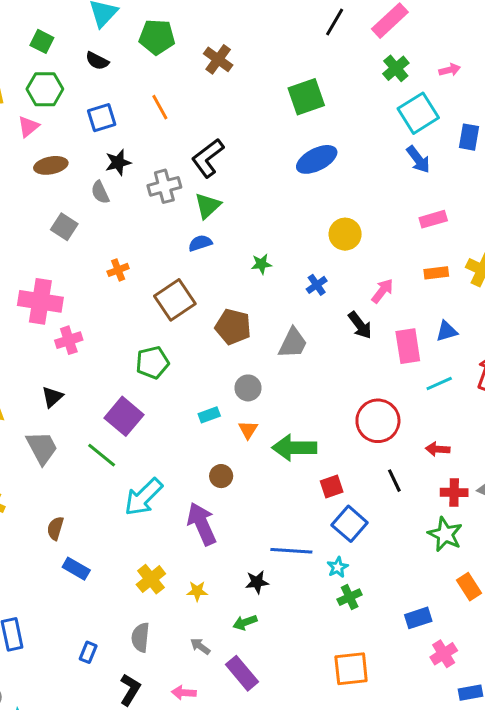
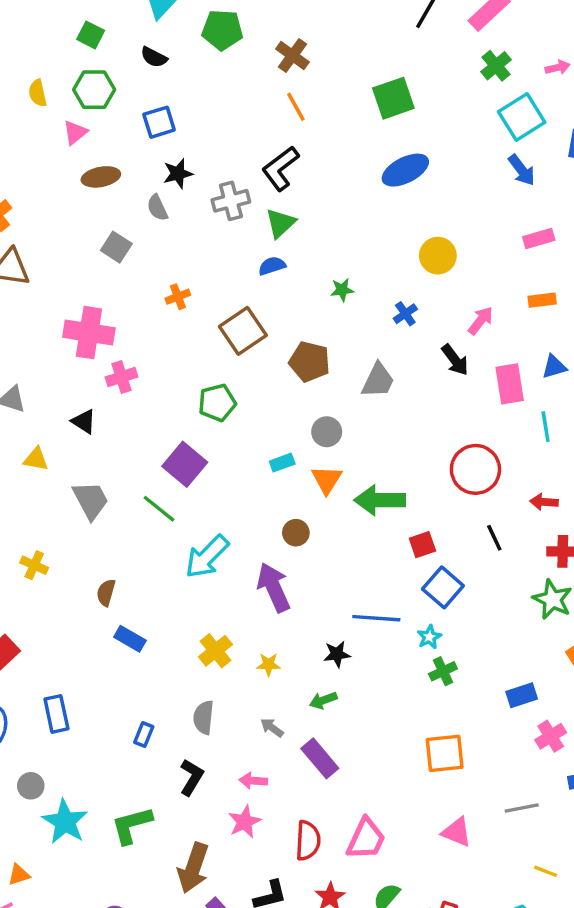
orange line: (160, 107) -> (296, 107), moved
cyan line: (439, 383) -> (546, 427), turned -75
black triangle: (52, 397) -> (84, 422), moved, turned -45
orange triangle: (248, 430) -> (327, 480), size x1.4

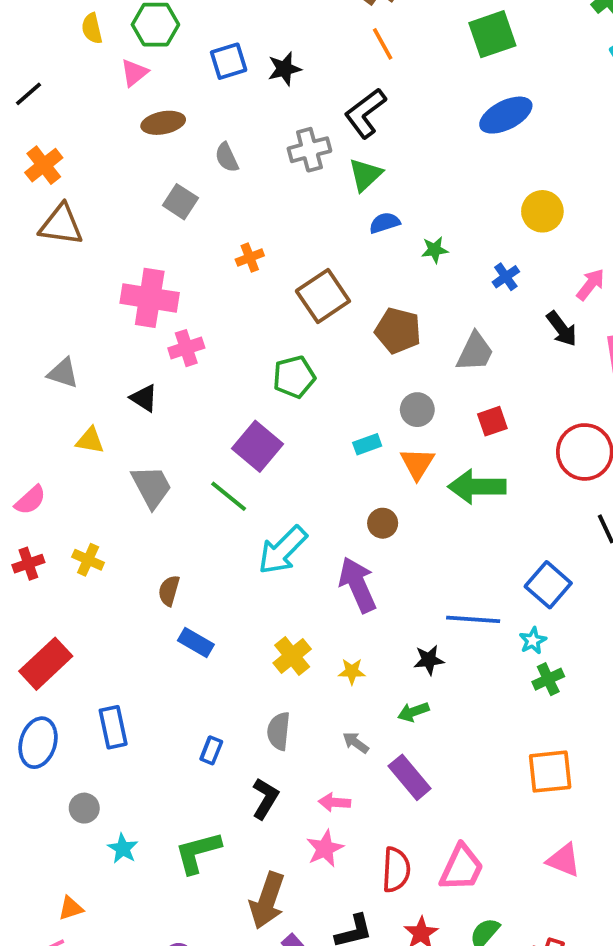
black star: (178, 173) -> (284, 69), moved
blue semicircle: (272, 266) -> (385, 223), moved
red square: (422, 545) -> (492, 421), moved
cyan star: (65, 822) -> (123, 849), size x0.6

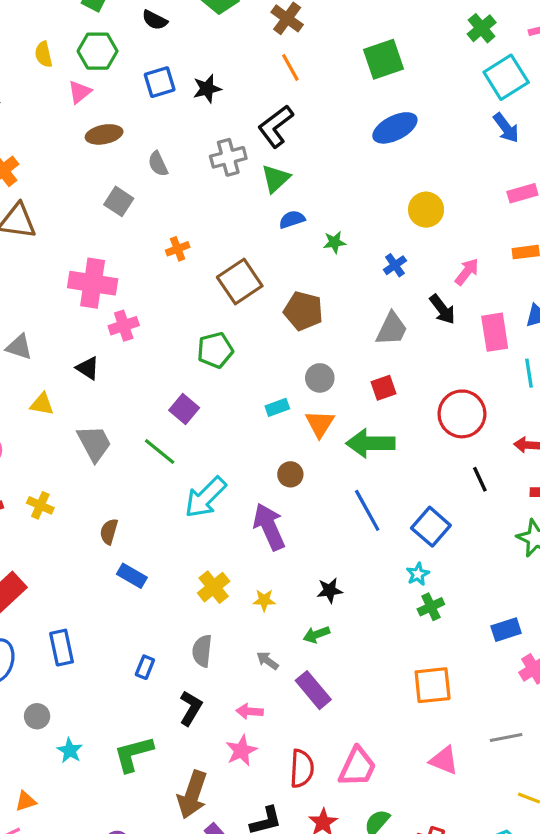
gray trapezoid: (475, 352) -> (392, 329), moved
purple square: (257, 446) -> (184, 409), size x0.7
blue line: (473, 619) -> (367, 510), moved, turned 57

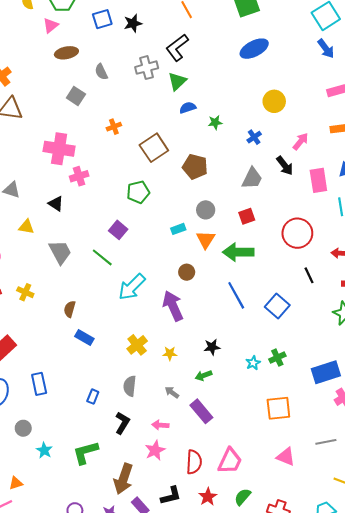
cyan star: (418, 574) -> (253, 363), moved
blue rectangle: (506, 630) -> (326, 372), size x1.5

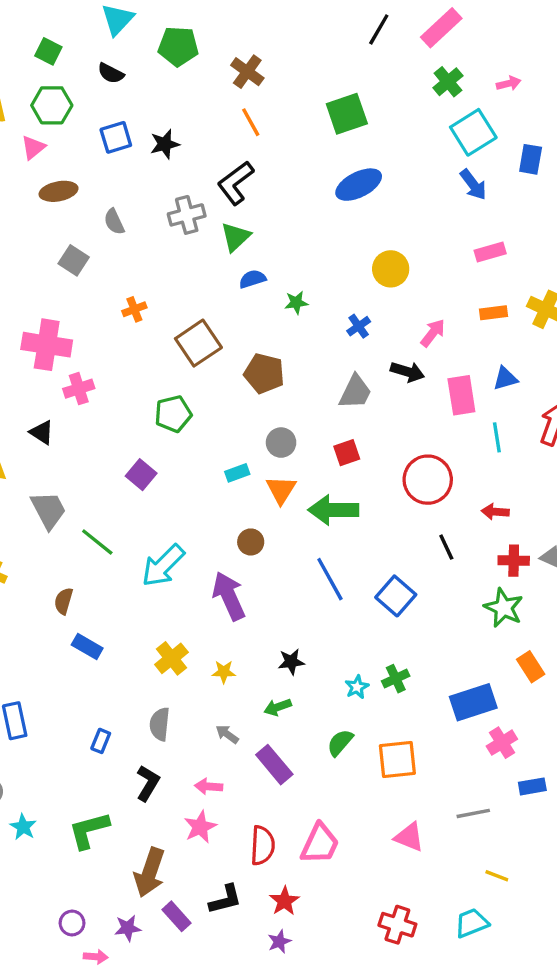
black arrow: (285, 166) -> (408, 372), turned -36
green line: (102, 257) -> (97, 542), moved
green semicircle: (243, 497) -> (340, 743), moved

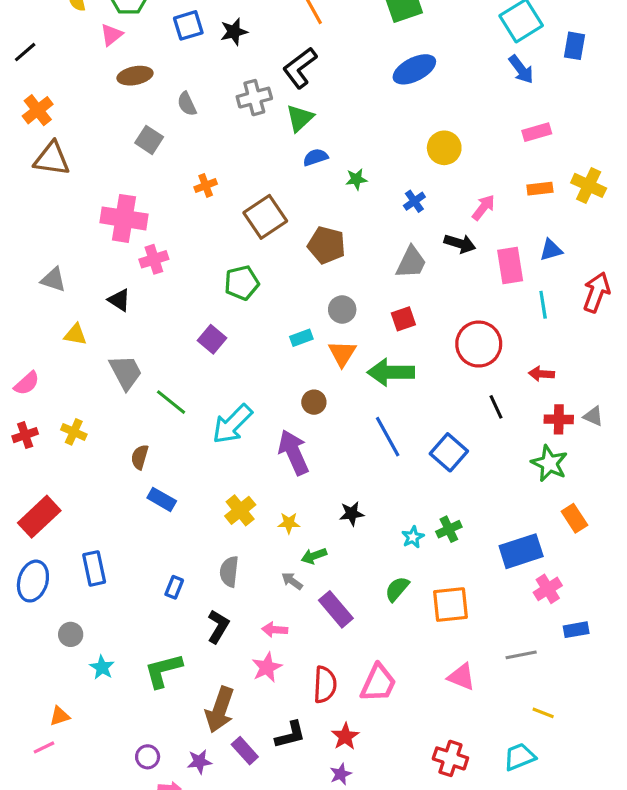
green arrow: (278, 707) -> (314, 556), moved

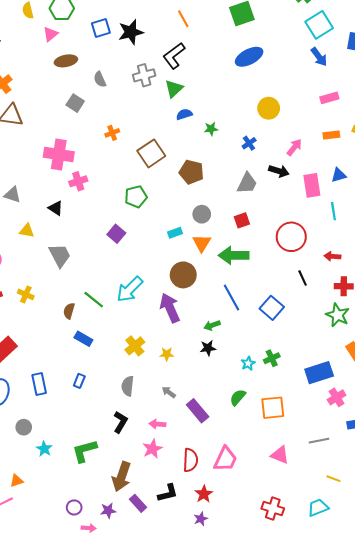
black star: (234, 32) -> (131, 32), size x1.4
green line: (171, 402) -> (94, 300), moved
brown circle: (314, 402) -> (183, 275), size x1.6
green arrow: (314, 556) -> (212, 325), moved
blue rectangle: (174, 587) -> (79, 381), moved

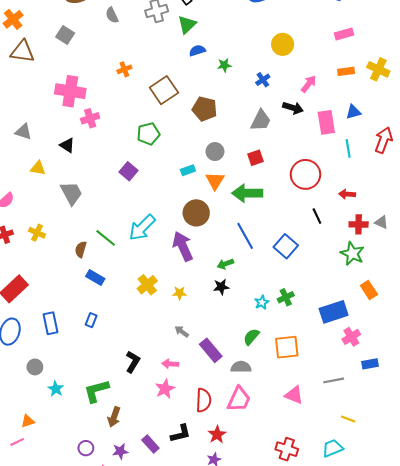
gray square: (75, 103) -> (65, 35), moved
gray semicircle: (128, 386) -> (241, 367), moved, turned 84
brown arrow: (121, 477) -> (114, 417), moved, size x0.7

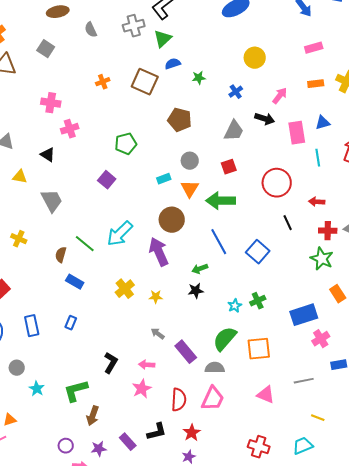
brown square: (164, 90) -> (145, 82), moved, turned -32
pink cross: (70, 91) -> (51, 103), size x0.7
green semicircle: (251, 337) -> (225, 339), size x1.5

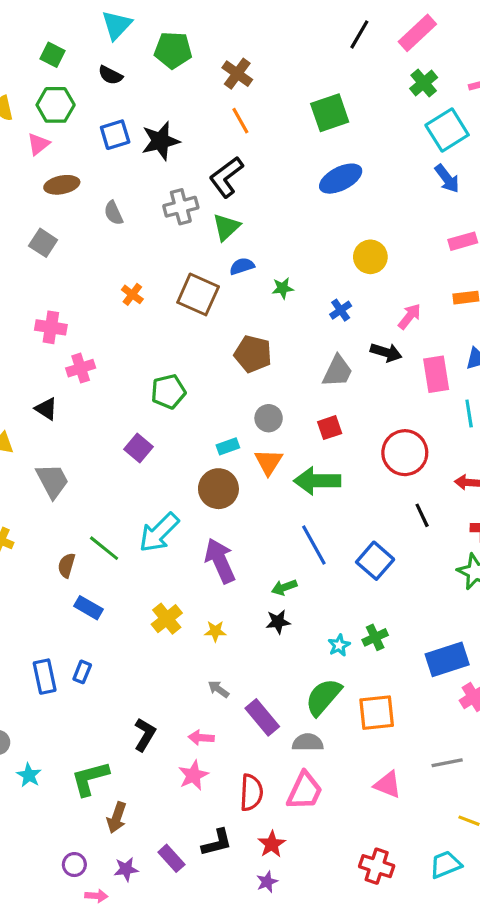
orange cross: (103, 82) -> (132, 294), turned -32
brown circle: (172, 220) -> (218, 489), moved
blue rectangle: (32, 326) -> (45, 677), moved

